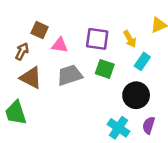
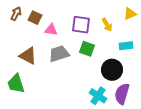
brown arrow: (22, 51) -> (16, 14), moved
cyan rectangle: (142, 61) -> (126, 46), moved, turned 48
purple semicircle: (149, 125) -> (122, 94), size x1.5

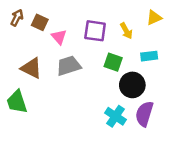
pink triangle: (51, 30) -> (59, 37), turned 40
green square: (87, 49) -> (113, 62), moved

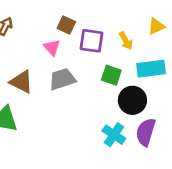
brown square: (40, 22) -> (66, 25), moved
cyan rectangle: (149, 56) -> (151, 69), size x1.5

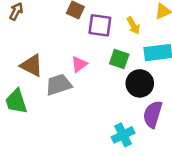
pink triangle: (52, 47) -> (79, 64), moved, turned 36
gray trapezoid: (62, 79) -> (59, 85), moved
cyan cross: (114, 135) -> (123, 135), moved, turned 30

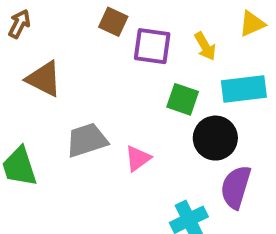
pink triangle: (79, 64) -> (138, 158), moved
brown triangle: (32, 65) -> (44, 79), moved

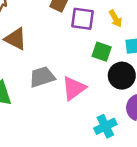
pink triangle: (138, 158) -> (74, 88), size x1.5

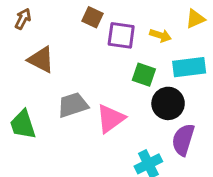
yellow arrow: (115, 19) -> (160, 35), turned -42

